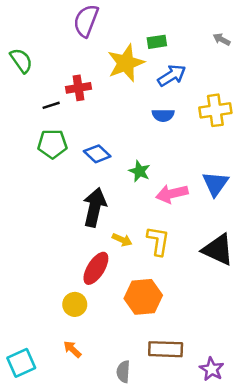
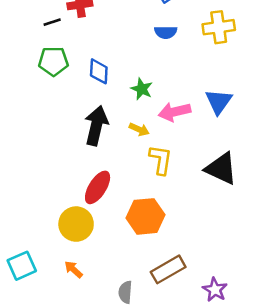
blue diamond: (97, 154) -> (99, 71), turned 50
yellow arrow: (122, 240) -> (139, 129), moved
yellow circle: (75, 304) -> (76, 224), size x1.4
brown rectangle: (166, 349) -> (168, 269), turned -32
cyan square: (21, 363) -> (22, 266), moved

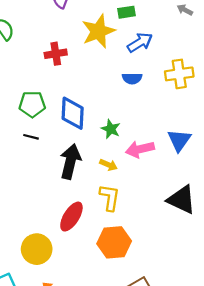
black line: (52, 22) -> (31, 137), moved, turned 32
blue diamond: (99, 71) -> (73, 113), size x1.4
yellow L-shape: (161, 160) -> (110, 197), moved
yellow circle: (76, 224) -> (37, 249), moved

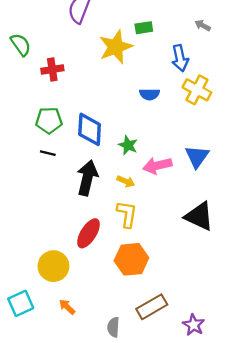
blue arrow: (140, 42) -> (180, 58), moved, turned 110
red cross: (56, 54) -> (52, 69), moved
yellow cross: (179, 74) -> (197, 90), turned 36

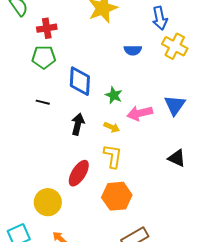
green pentagon: (49, 120) -> (44, 57), moved
black arrow: (87, 178) -> (78, 124), size x0.7
black triangle: (199, 216) -> (177, 158), size x0.7

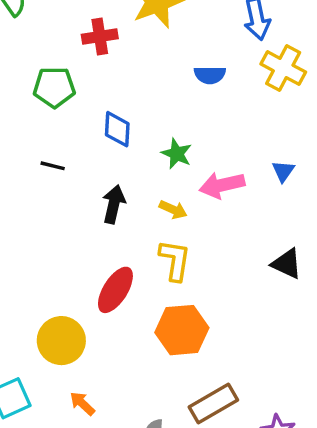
red cross: (47, 28) -> (100, 37), moved
blue diamond: (80, 81) -> (117, 129), size x0.7
blue triangle: (175, 105) -> (283, 171), size x0.6

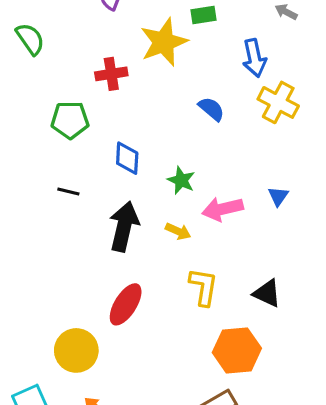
blue semicircle: (210, 75) -> (211, 109), turned -140
black arrow: (114, 204) -> (124, 226), size x1.4
yellow L-shape: (175, 260) -> (203, 287), moved
black triangle: (287, 264) -> (267, 293), moved
orange hexagon: (182, 330) -> (237, 350), moved

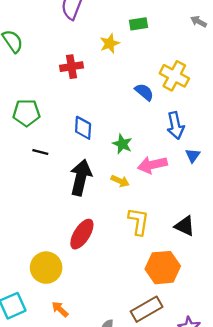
yellow star: (164, 42) -> (110, 43), size x0.6
blue arrow: (254, 58) -> (175, 126), moved
yellow cross: (278, 102) -> (174, 76), moved
green pentagon: (70, 120) -> (26, 113), moved

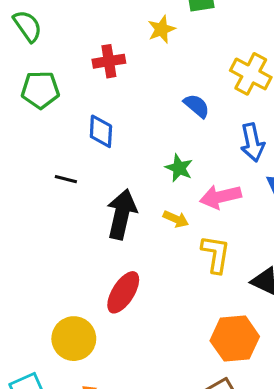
blue semicircle: (144, 92) -> (197, 106), moved
green pentagon: (26, 113) -> (40, 90), moved
blue diamond: (83, 128) -> (101, 131), moved
yellow L-shape: (139, 221) -> (216, 254), moved

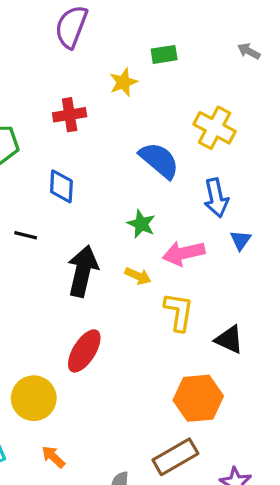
blue semicircle: (197, 106) -> (159, 160), size x1.5

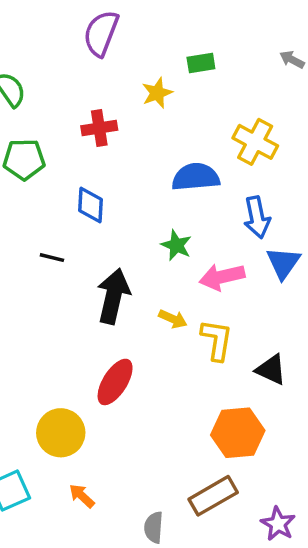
blue semicircle: (159, 160) -> (196, 177), turned -45
blue triangle: (241, 240) -> (283, 263), size x1.5
yellow arrow: (138, 276) -> (173, 319), moved

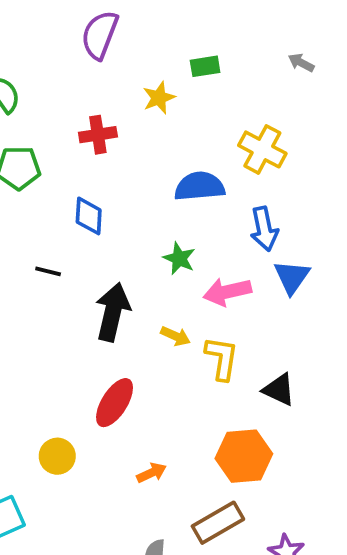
yellow circle: (61, 433) -> (57, 456), size x0.7
orange arrow: (82, 496) -> (151, 473), moved, turned 112

